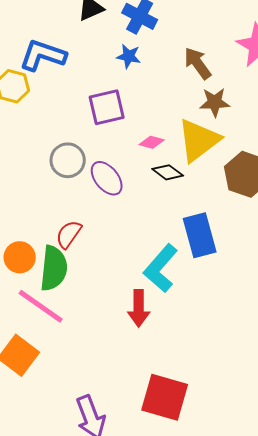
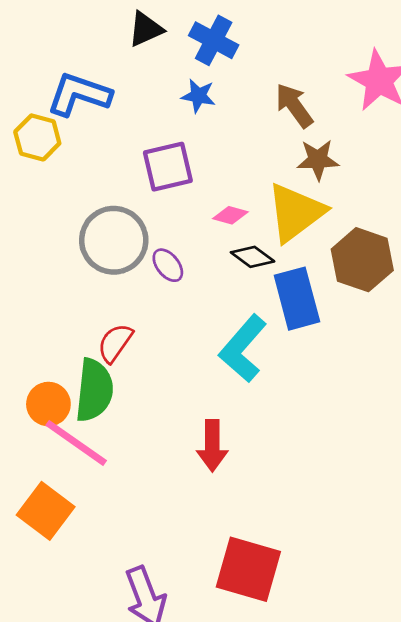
gray circle: (68, 160) -> (114, 240), size x1.4
purple ellipse: (107, 178) -> (168, 265), size x0.7
blue rectangle: (200, 235) -> (297, 299), moved
orange circle: (20, 257) -> (48, 404), moved
cyan L-shape: (161, 268) -> (243, 349), moved

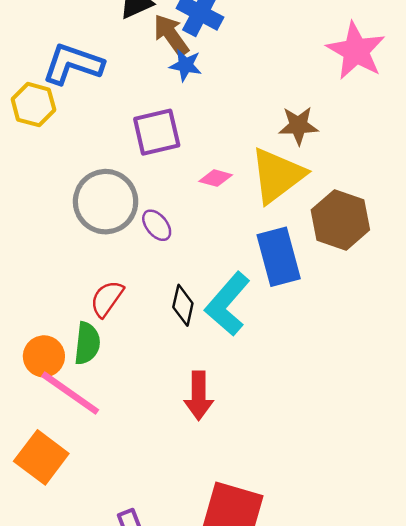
brown arrow: (294, 106) -> (171, 35), moved
black diamond: (253, 257) -> (183, 305), moved, turned 66
green semicircle: (94, 390) -> (87, 343), size x0.7

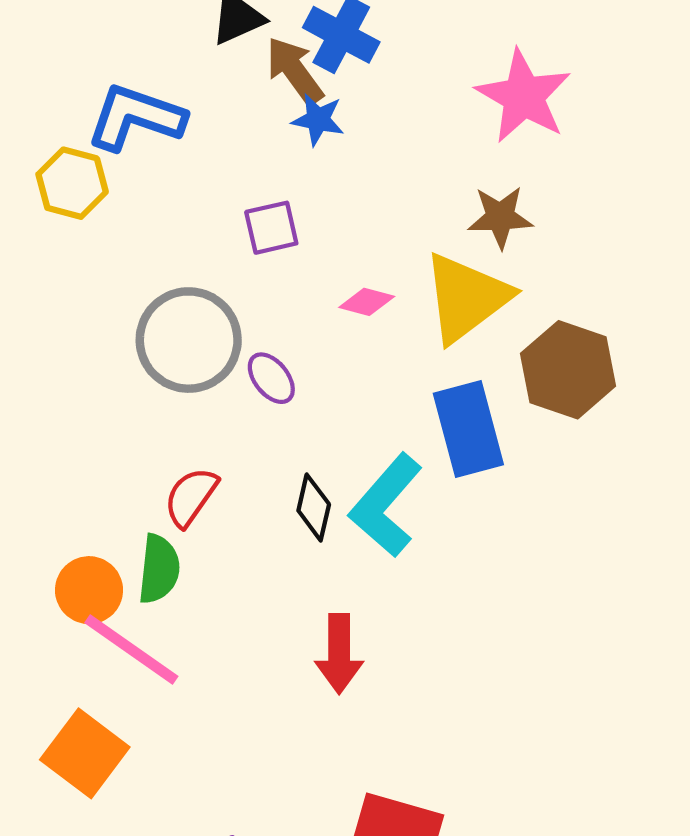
pink star: (356, 51) -> (524, 96), moved
purple square: (157, 132) -> (271, 228), size x0.7

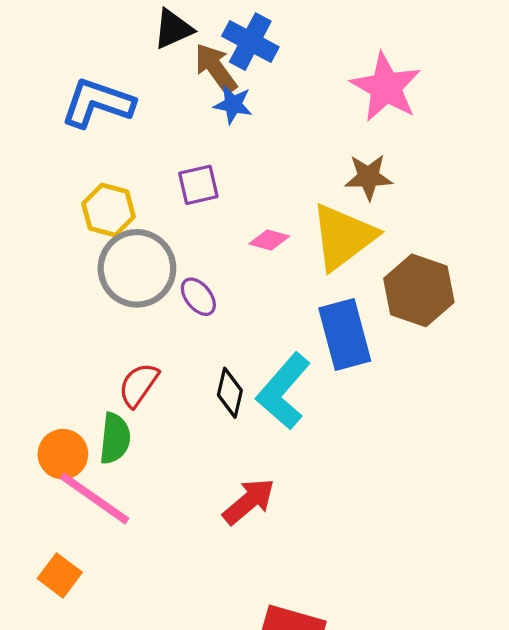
yellow hexagon: (72, 183) -> (109, 210), moved
red arrow: (339, 654) -> (249, 501), turned -130
orange square: (85, 753) -> (60, 575), size x0.7

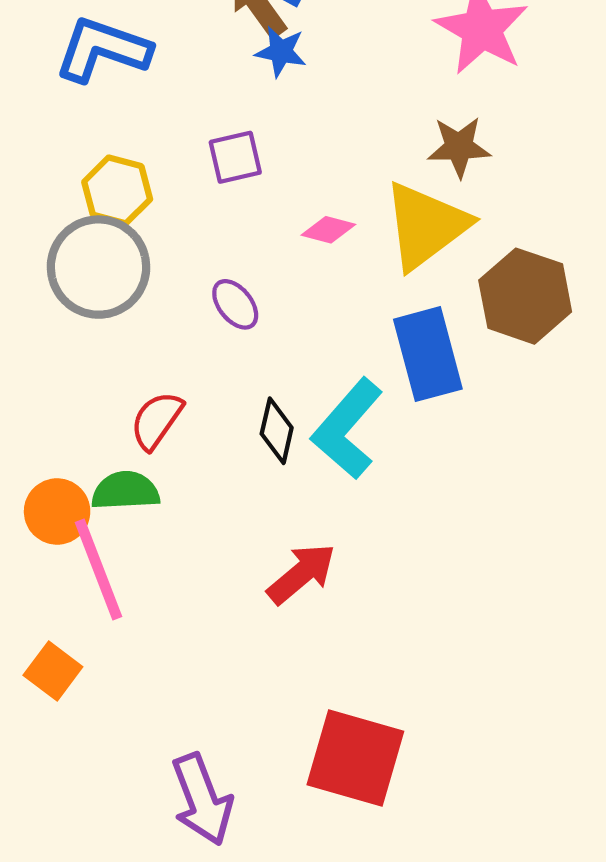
gray circle: (137, 268) -> (99, 267), moved
green semicircle: (115, 438) -> (125, 491), turned -99
pink line: (94, 498) -> (99, 570), turned 34

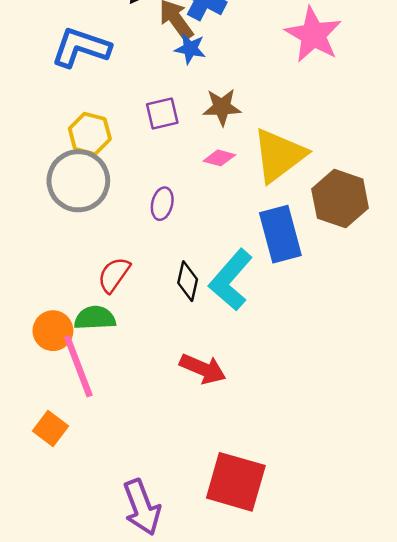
brown star: (459, 147) -> (222, 107), moved
purple ellipse: (235, 304) -> (162, 204), turned 52
red arrow: (302, 574) -> (203, 369), turned 63

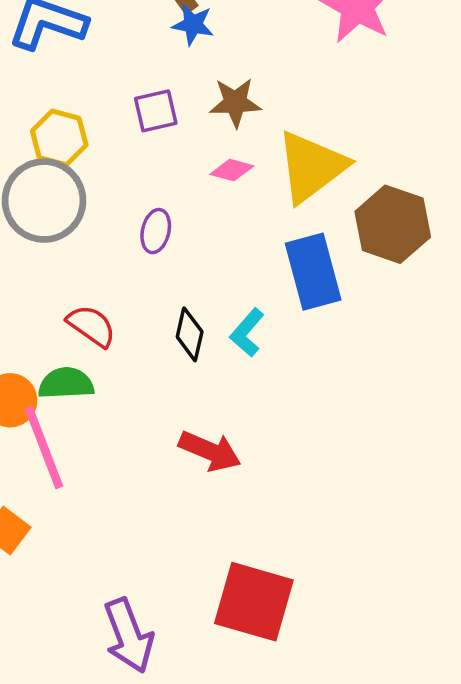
red semicircle: (114, 275) -> (91, 326), turned 90
cyan L-shape: (231, 280) -> (247, 333), size x0.6

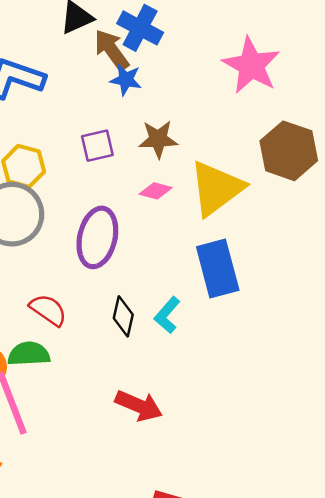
brown hexagon: (393, 224) -> (289, 151), moved
purple ellipse: (156, 231) -> (97, 237), size x1.8

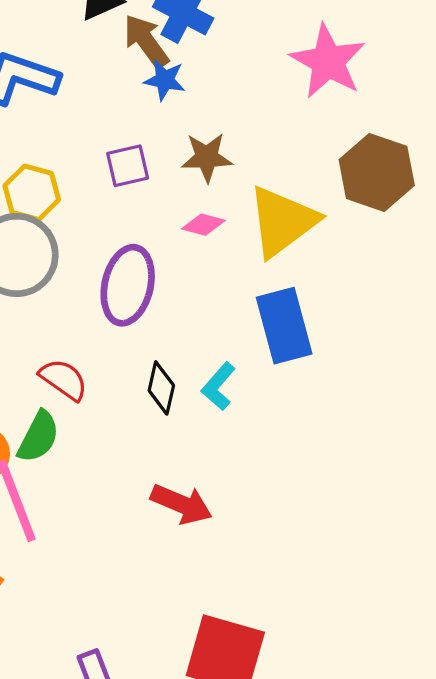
green semicircle: (29, 354) -> (38, 437), turned 120

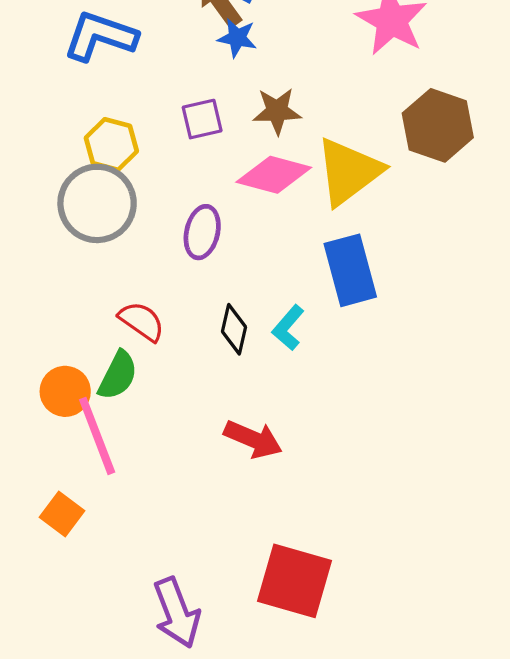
pink diamond: (203, 225) -> (274, 175), size x1.8
purple ellipse: (128, 285) -> (202, 232), size x0.7

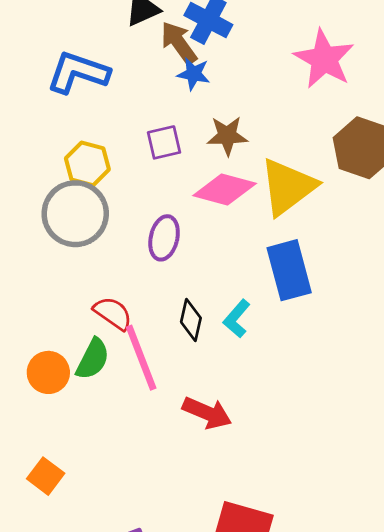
pink line: (97, 436) -> (141, 358), moved

